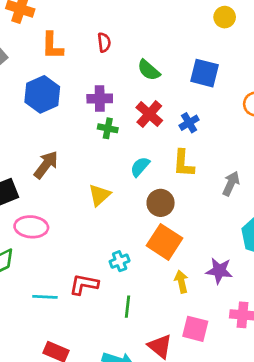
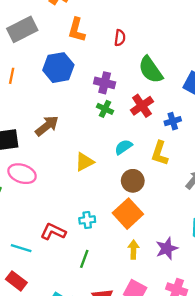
green semicircle: (149, 70) -> (151, 70), size x1.4
purple star: (219, 271) -> (167, 248), turned 30
cyan line: (45, 297) -> (21, 248), moved

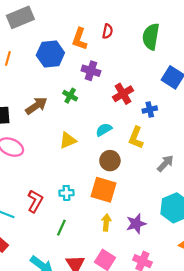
orange L-shape: (77, 30) -> (80, 39), moved
green semicircle: (151, 70) -> (151, 37), moved, turned 40
green cross: (105, 109) -> (70, 96), moved
orange square: (128, 214) -> (103, 190), turned -35
red L-shape: (53, 232) -> (35, 201), turned 90

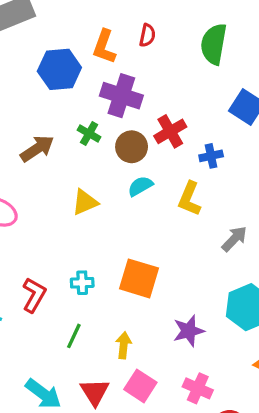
purple cross: (91, 71) -> (121, 96), size x1.4
brown circle: (110, 161) -> (132, 147), moved
yellow arrow: (106, 222) -> (124, 345), moved

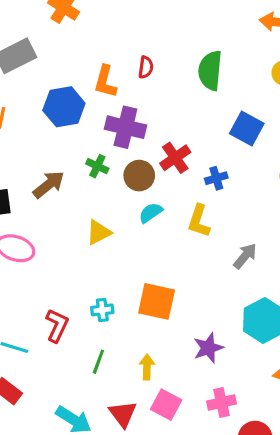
pink cross: (198, 388) -> (221, 402), turned -32

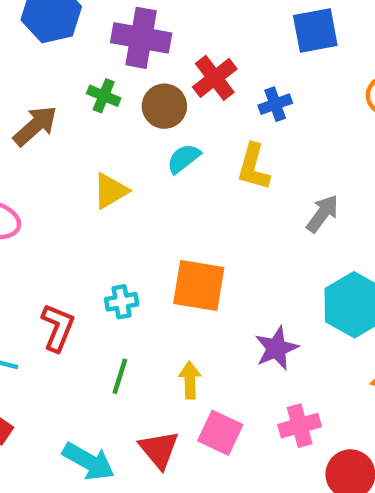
blue square: (247, 128) -> (315, 30), turned -36

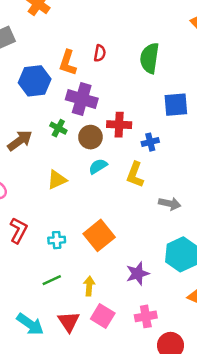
red cross: (215, 78) -> (119, 125), turned 35
gray arrow: (322, 214) -> (170, 204), turned 60
orange square: (199, 285) -> (99, 235), turned 36
red L-shape: (58, 327) -> (18, 230), moved
green line: (120, 376) -> (52, 280), turned 42

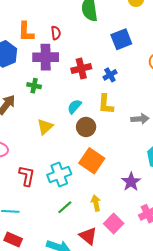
red semicircle: (100, 53) -> (56, 33), moved
brown circle: (90, 137) -> (86, 127), moved
cyan cross: (57, 240) -> (59, 174), size x1.6
pink square: (103, 316) -> (114, 224), turned 30

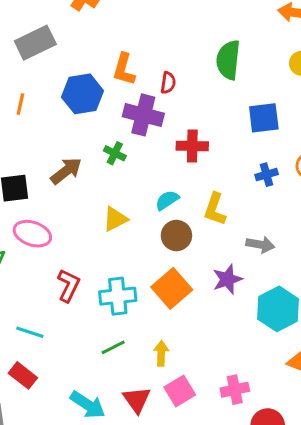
blue cross: (110, 75) -> (267, 175), moved
purple star: (131, 182) -> (227, 279), moved

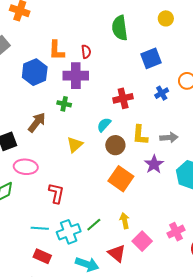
red cross: (192, 146) -> (123, 98), moved
yellow L-shape: (215, 209) -> (140, 135), moved
cyan cross: (118, 296) -> (69, 232), moved

